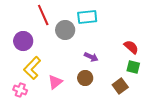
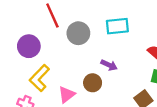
cyan rectangle: (87, 17) -> (117, 26), moved
brown circle: (85, 78) -> (93, 83), moved

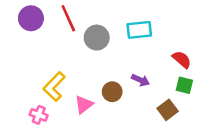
purple circle: (29, 46) -> (31, 18), moved
purple arrow: (109, 65) -> (141, 80), moved

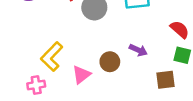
brown square: (168, 110) -> (165, 80), turned 30
pink cross: (39, 115) -> (36, 85), turned -30

